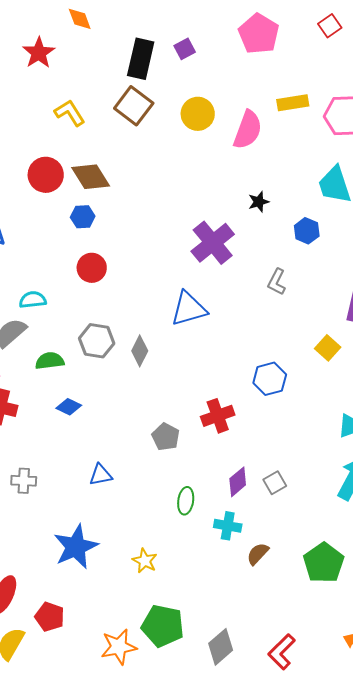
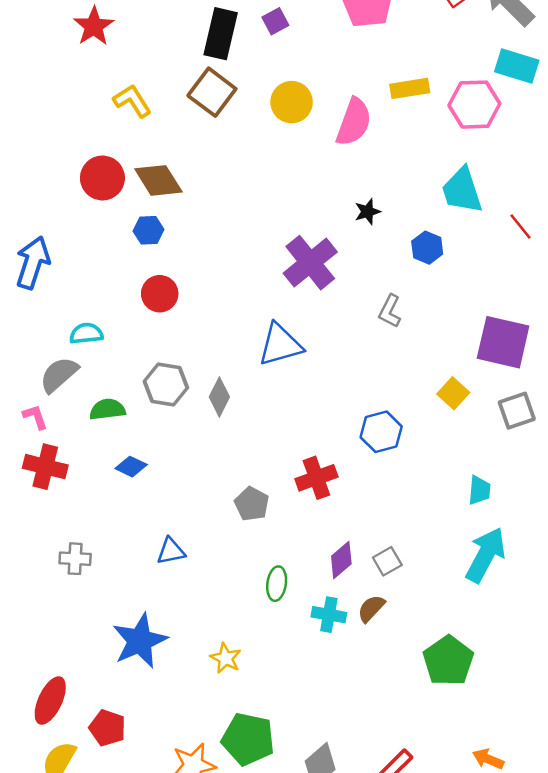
brown semicircle: (258, 554) -> (371, 608), moved

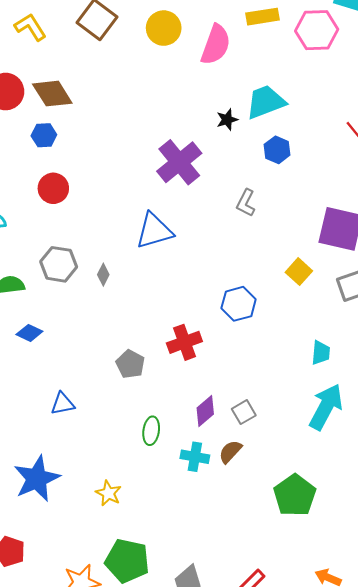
cyan trapezoid: (462, 190) -> (266, 102), moved, turned 87
gray diamond: (219, 397) -> (103, 275), size x0.7

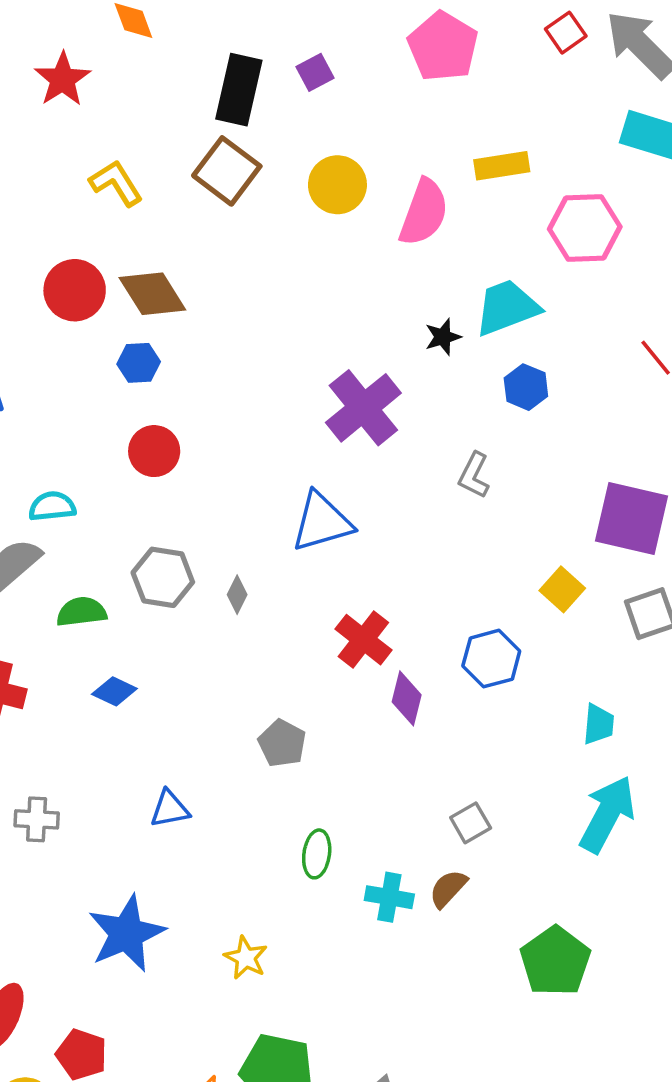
pink hexagon: (317, 30) -> (585, 228), moved
blue hexagon: (239, 304) -> (491, 659), moved
red cross: (184, 342) -> (363, 640), moved, turned -32
purple diamond: (205, 411) -> (407, 698), moved, turned -36

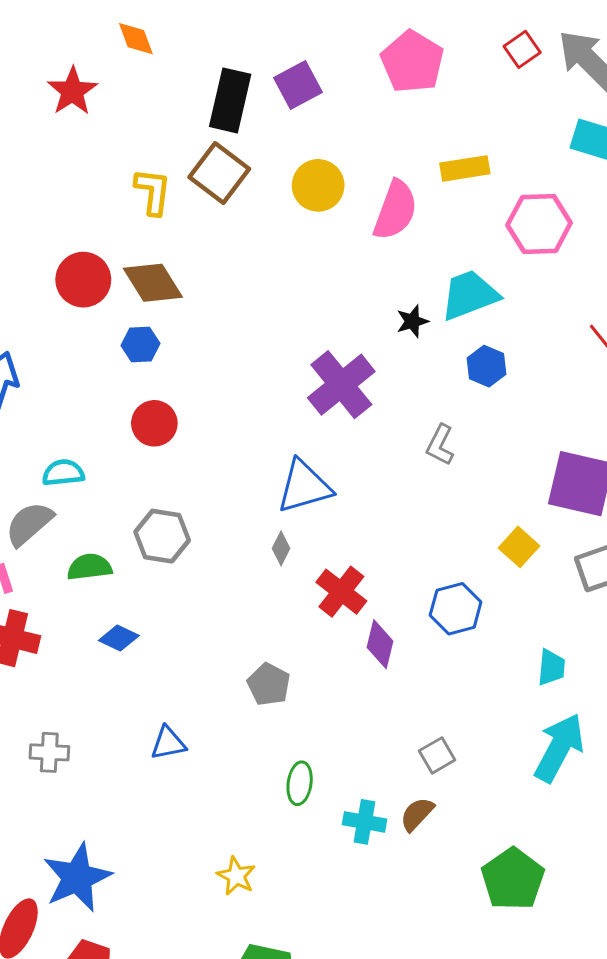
purple square: (315, 72) -> (298, 85), size x1.4
yellow L-shape: (116, 183) -> (153, 192), moved, turned 39
gray diamond: (237, 595) -> (281, 548), moved
blue star: (126, 933) -> (77, 877), moved

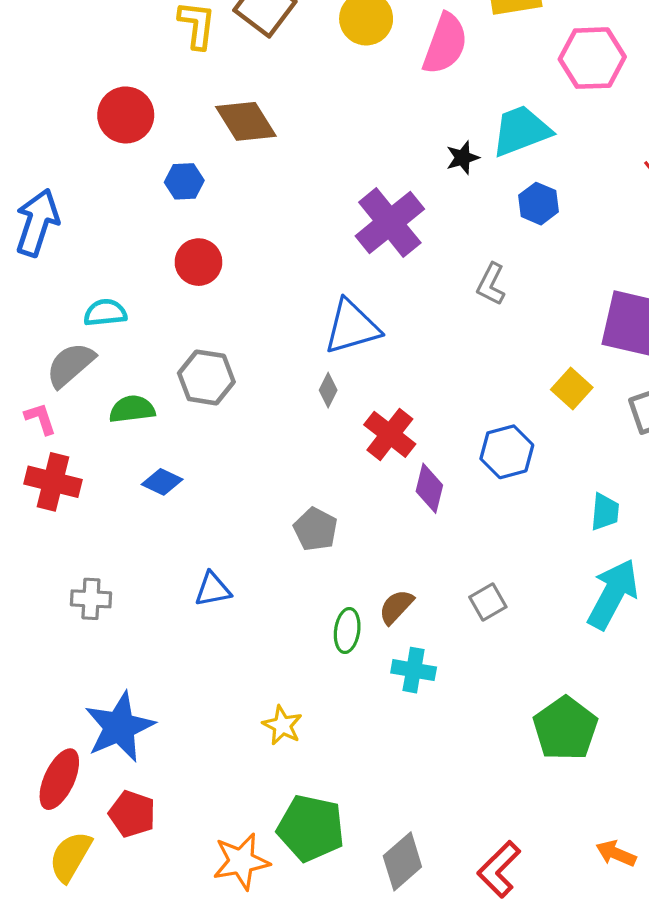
brown diamond: (153, 283) -> (246, 121), moved
brown semicircle: (417, 814) -> (396, 607), moved

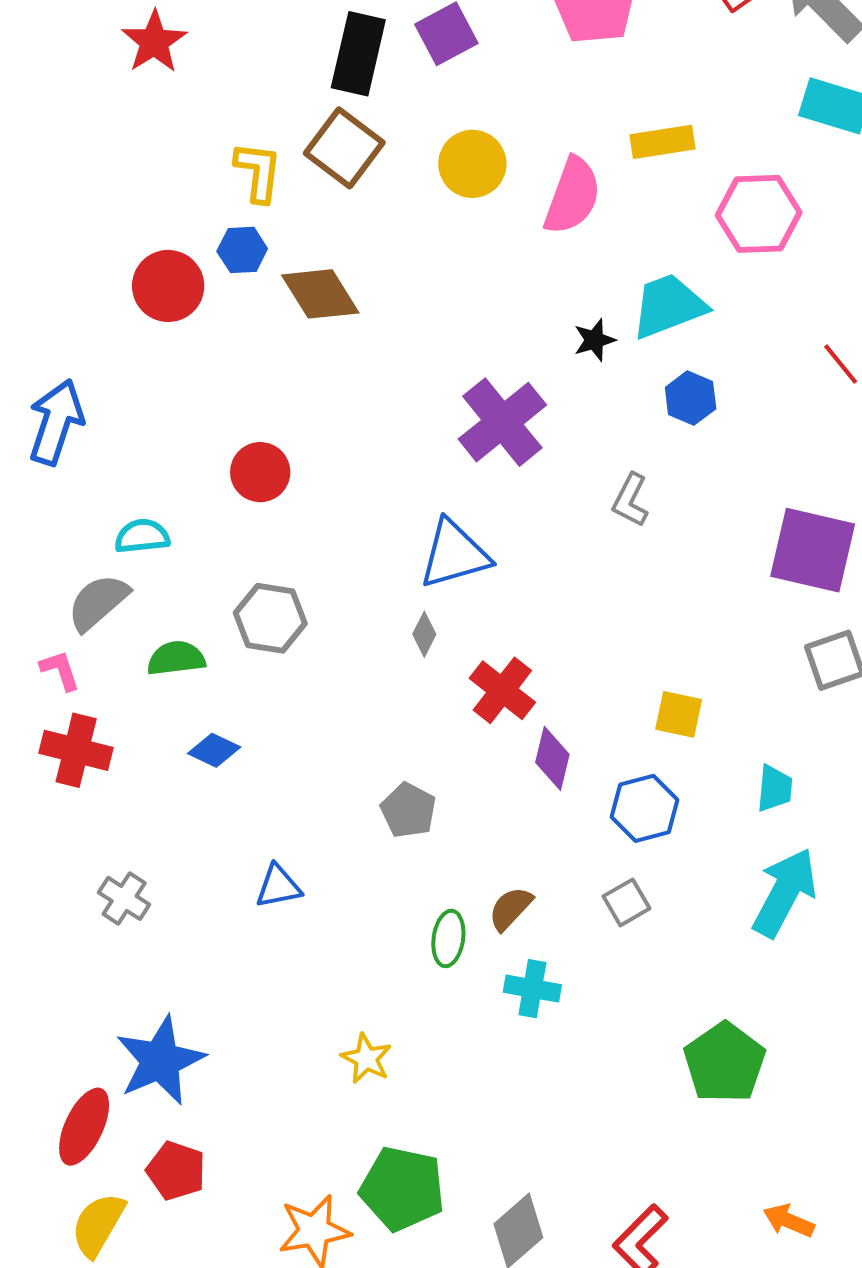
blue hexagon: (184, 181) -> (242, 250), moved
yellow square: (572, 389) -> (679, 714), moved, turned -30
blue hexagon: (507, 452) -> (645, 808), moved
gray cross: (91, 599) -> (124, 898), turned 30

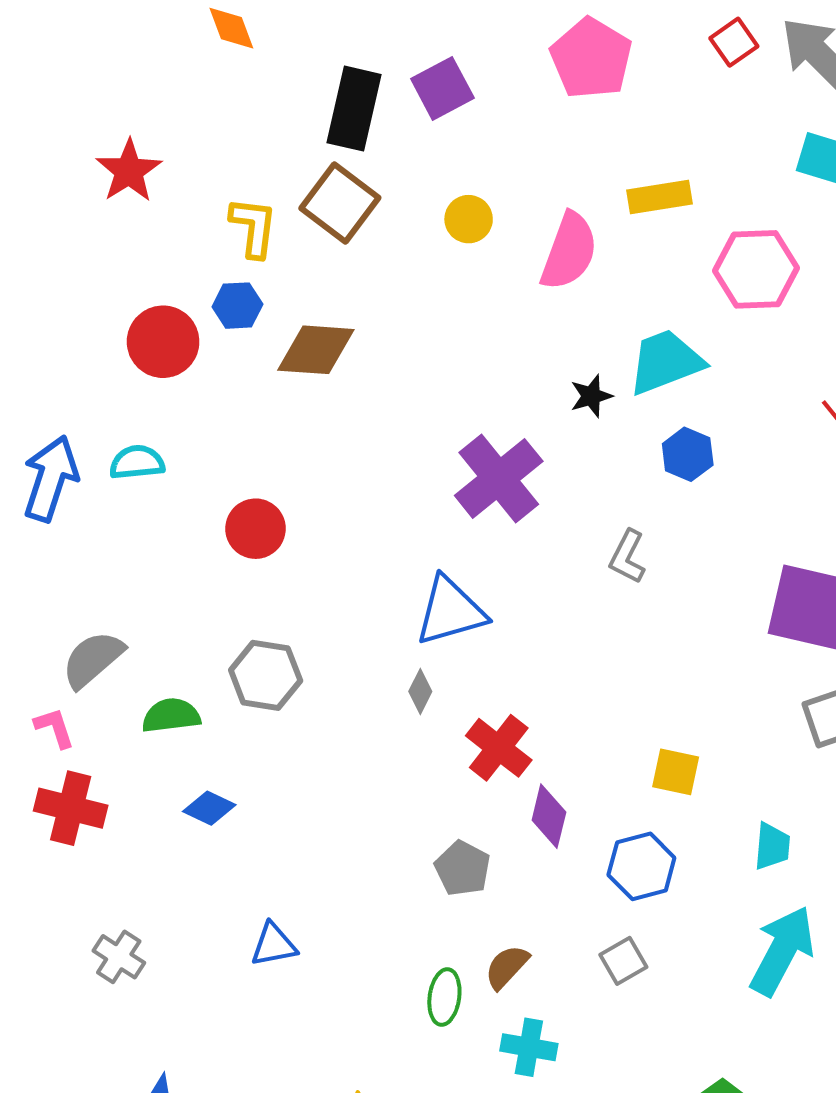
red star: (154, 42) -> (129, 171), moved
yellow circle: (472, 164) -> (469, 219), size x0.7
brown diamond: (320, 294) -> (316, 350), turned -54
cyan semicircle: (142, 536) -> (137, 462), moved
gray pentagon: (408, 810) -> (463, 868), moved

